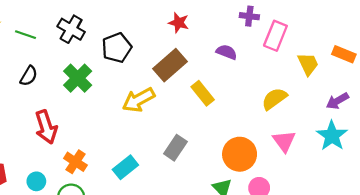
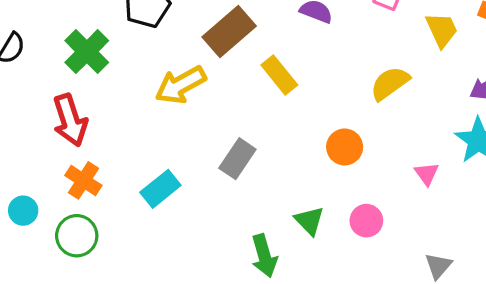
red arrow: (46, 127) -> (70, 120), moved
pink triangle: (284, 141) -> (427, 174), moved, size x0.7
orange circle: (240, 154) -> (345, 147), moved, size x0.7

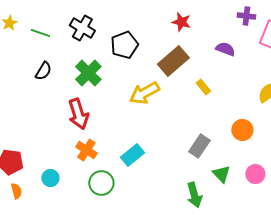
yellow rectangle: (279, 75) -> (203, 87), size x0.7
gray rectangle: (237, 159) -> (199, 146), moved
cyan circle: (23, 211) -> (50, 178), moved
green circle: (77, 236) -> (101, 183), moved

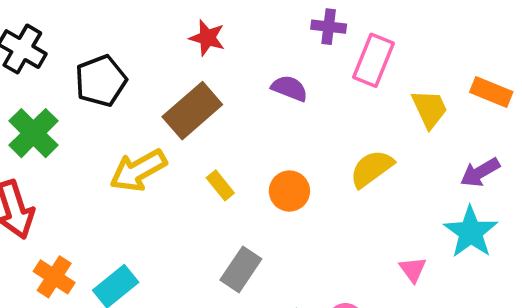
yellow rectangle: (203, 87) -> (220, 185), moved
orange circle: (242, 130) -> (289, 191), moved
orange cross: (86, 150) -> (54, 277), moved

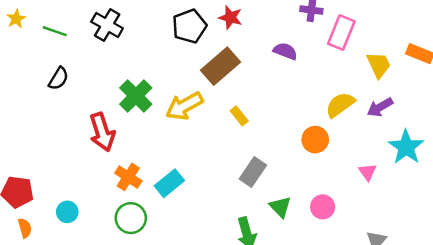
black pentagon: (101, 81) -> (189, 26), moved
green cross: (33, 133) -> (136, 96), moved
purple arrow: (480, 172) -> (380, 107), moved
orange circle: (289, 191) -> (315, 140), moved

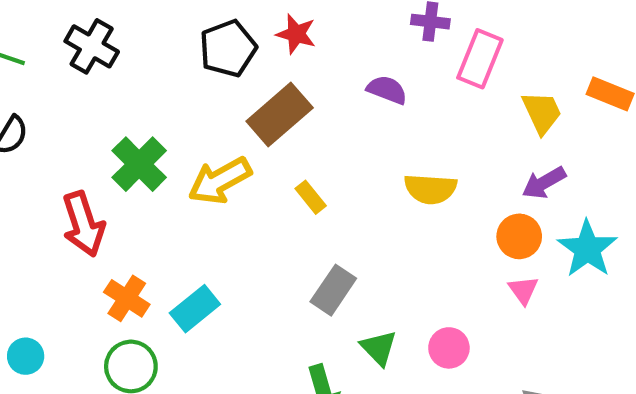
yellow semicircle: (340, 105) -> (430, 189), moved, turned -140
orange circle: (315, 140) -> (519, 236), moved

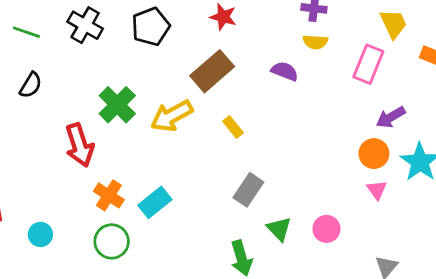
black pentagon: (228, 48) -> (151, 27), moved
pink rectangle: (480, 59) -> (368, 64), moved
purple semicircle: (387, 90) -> (285, 71), moved
yellow trapezoid: (542, 112) -> (393, 24), moved
yellow semicircle: (430, 189) -> (315, 42), moved, size x0.7

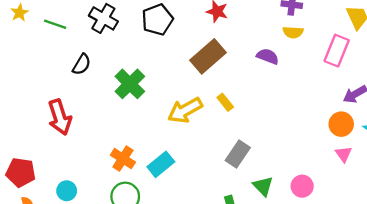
black semicircle: (31, 85) -> (82, 64), moved
yellow arrow: (172, 116) -> (185, 110), moved
red arrow: (80, 145) -> (60, 117), moved

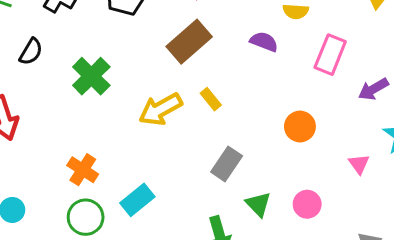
pink rectangle: (337, 51) -> (330, 55), moved
orange circle: (341, 124) -> (300, 127), moved
cyan rectangle: (161, 164) -> (137, 200), moved

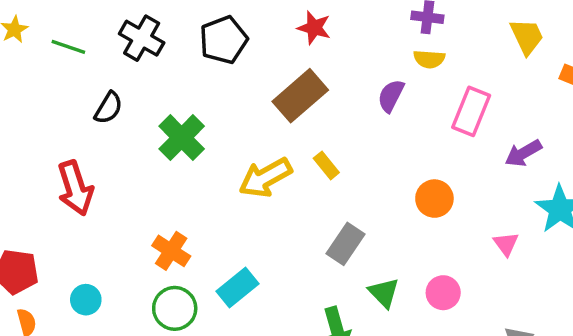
purple semicircle: (264, 42) -> (391, 96), turned -84

